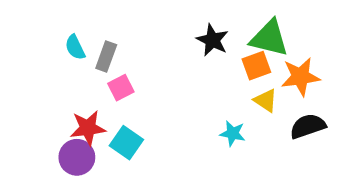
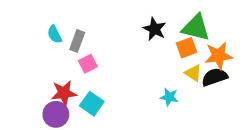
black semicircle: (308, 126) -> (215, 77), moved

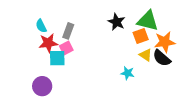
gray rectangle: (77, 41) -> (68, 31), moved
black semicircle: (215, 77) -> (162, 58), turned -120
red star: (64, 93) -> (48, 43), moved
cyan square: (92, 104) -> (57, 58), moved, turned -36

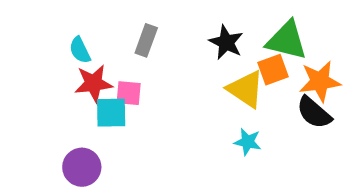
gray rectangle: (68, 31) -> (146, 40), moved
pink square: (66, 48) -> (129, 93), turned 32
yellow triangle: (146, 55) -> (246, 89), moved, size x1.5

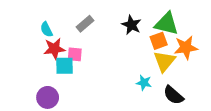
gray rectangle: (146, 40) -> (85, 24), turned 30
yellow triangle: (246, 89) -> (164, 61), moved, turned 35
black semicircle: (314, 113) -> (173, 95), moved

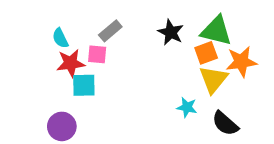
pink square: (75, 54) -> (97, 54), moved

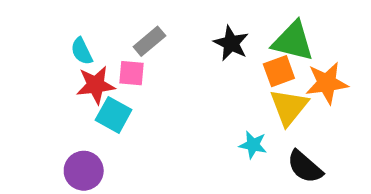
cyan square: (84, 85) -> (114, 115), turned 30

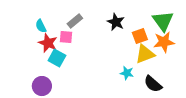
green triangle: (293, 41) -> (163, 21), moved, turned 40
red star: (96, 85) -> (48, 43), turned 30
yellow triangle: (289, 107) -> (145, 54), turned 30

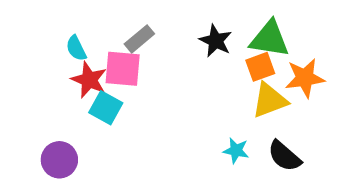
green triangle: (163, 21) -> (270, 39), moved, turned -45
pink square: (66, 37) -> (123, 69), size x1.5
cyan star: (127, 73) -> (236, 151), moved
purple circle: (42, 86) -> (59, 160), moved

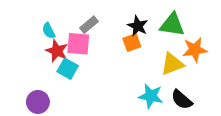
orange square: (260, 67) -> (132, 43), moved
cyan star: (236, 151) -> (151, 96), size x1.5

